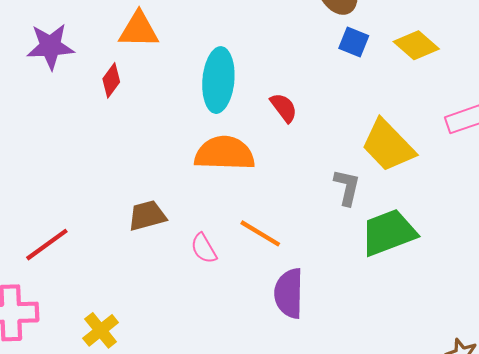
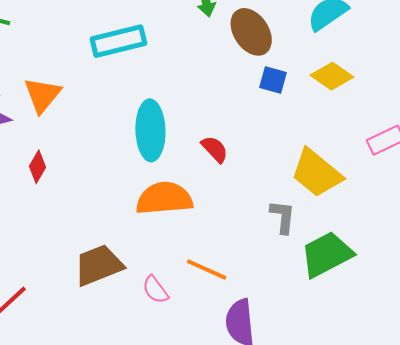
orange triangle: (139, 30) -> (42, 95), moved, turned -45
red diamond: (111, 80) -> (38, 167), moved
brown trapezoid: (147, 216) -> (99, 265), size x1.4

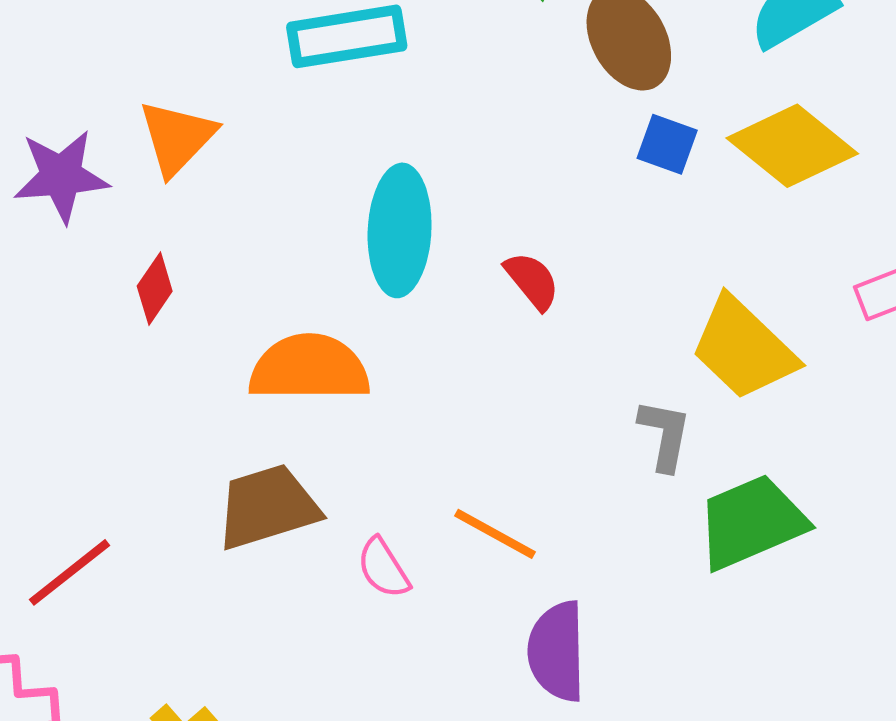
yellow diamond: (332, 76) -> (792, 146), size x1.4
orange semicircle: (164, 198) -> (309, 368), moved

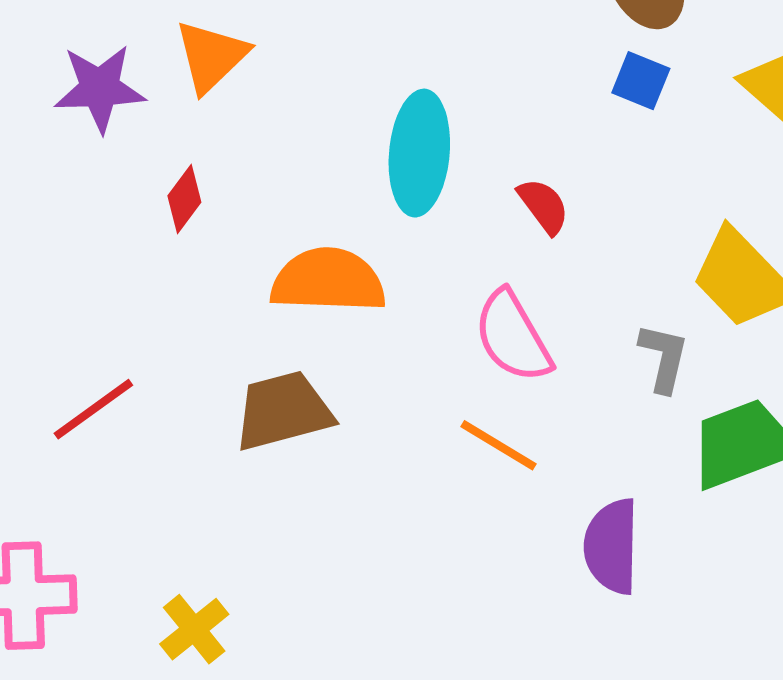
blue square: (667, 144) -> (641, 81), moved
pink semicircle: (383, 568) -> (513, 337), moved, size x1.6
red line: (69, 572) -> (93, 409), moved
purple semicircle: (557, 651) -> (612, 546), moved

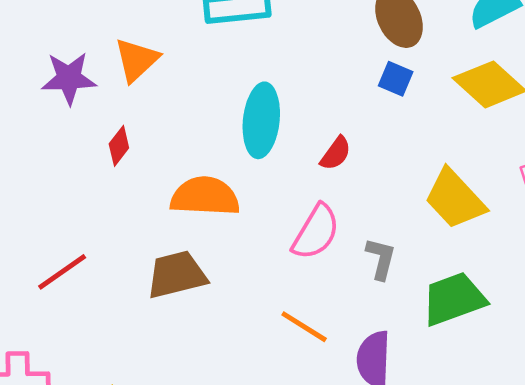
red semicircle: (543, 206) -> (336, 153), turned 72
pink semicircle: (513, 337) -> (316, 232), turned -120
gray L-shape: (664, 358) -> (381, 259), moved
orange line: (499, 445) -> (304, 327), moved

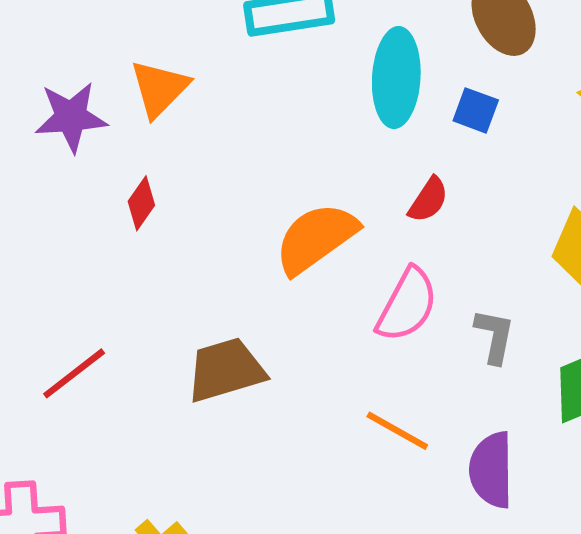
blue square: (396, 79) -> (476, 110), moved
cyan ellipse: (261, 120) -> (396, 78), moved
orange semicircle: (205, 196) -> (316, 238), moved, turned -36

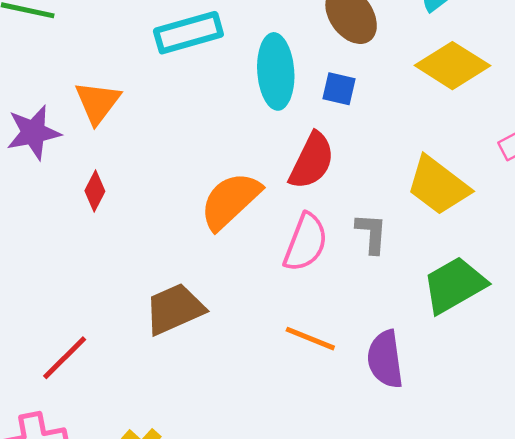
red semicircle: (428, 200) -> (312, 161), size x1.6
gray L-shape: (495, 336) -> (371, 233), moved
red line: (74, 373) -> (65, 358), moved

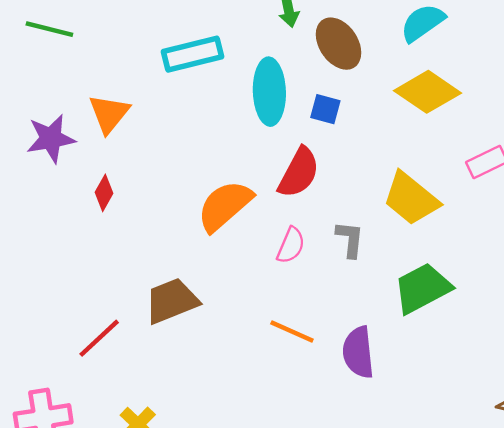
pink semicircle: (306, 242) -> (291, 245), size x0.7
red line: (65, 358) -> (99, 338), moved

